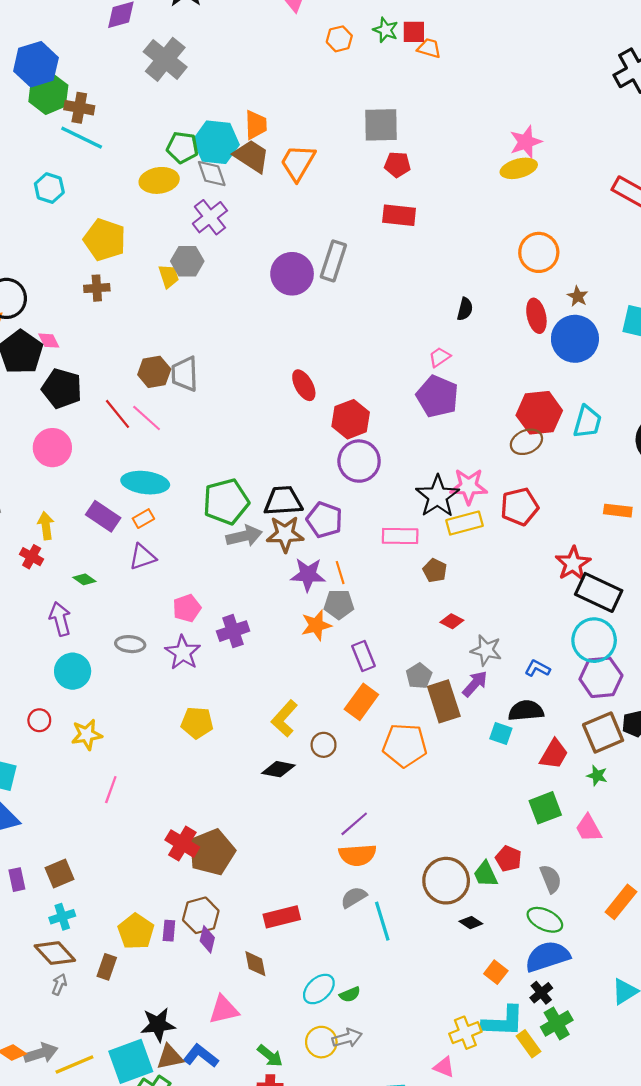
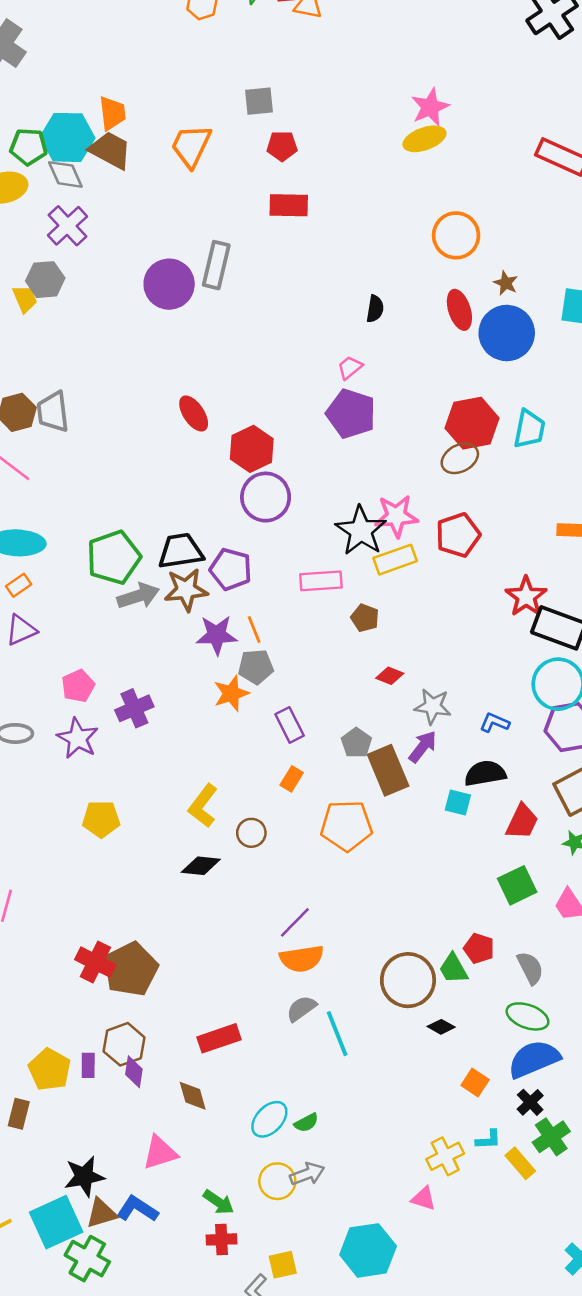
gray square: (381, 125) -> (259, 101), size x0.7
orange trapezoid: (298, 163) -> (191, 146), moved
orange rectangle: (361, 702) -> (292, 779), size x0.6
cyan L-shape: (503, 1022) -> (488, 1140), size x0.5

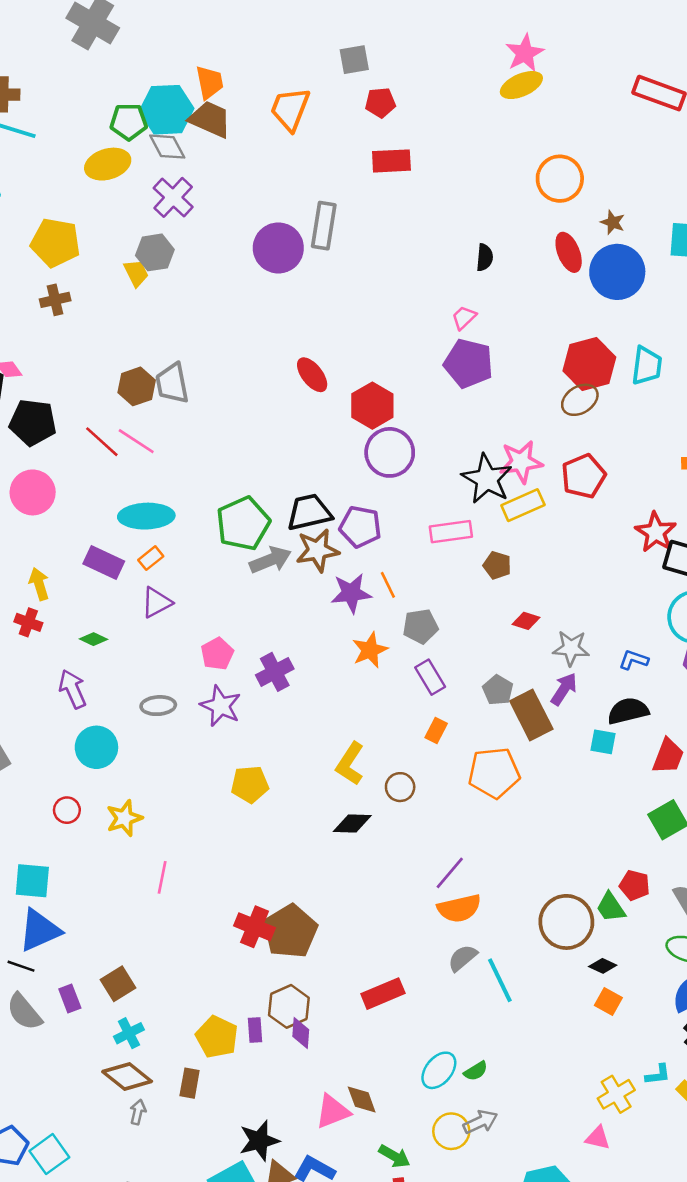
gray pentagon: (256, 667) -> (420, 626), moved
orange square: (475, 1083) -> (608, 1001), moved
brown diamond: (193, 1096) -> (362, 1100), moved

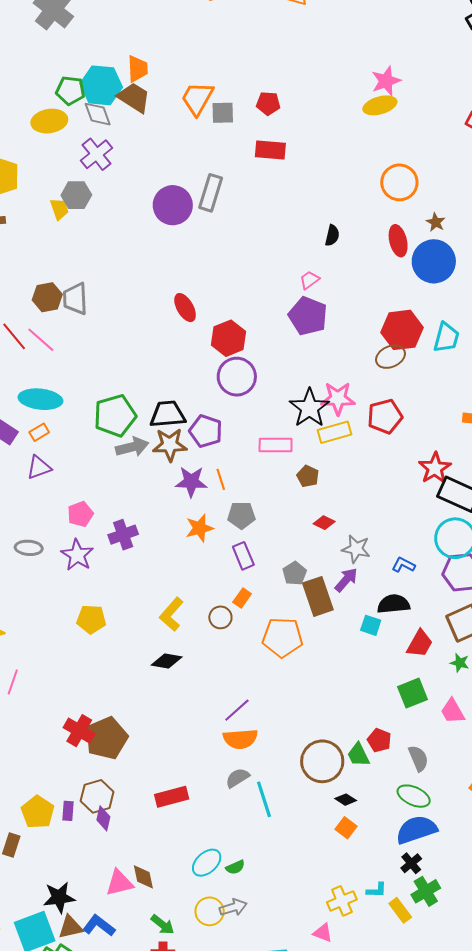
gray square: (354, 60) -> (223, 113), moved
brown circle: (400, 787) -> (220, 617), moved

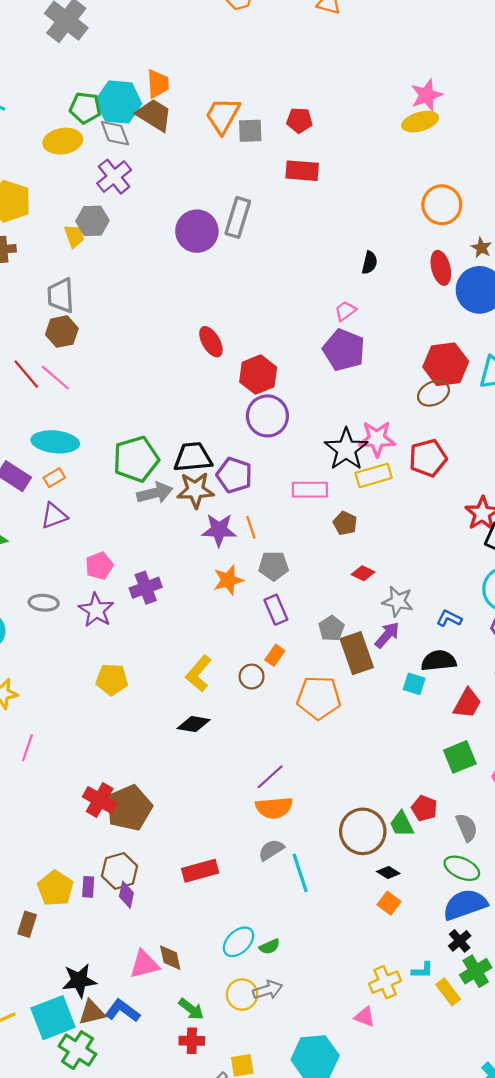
gray trapezoid: (75, 299) -> (61, 295), moved

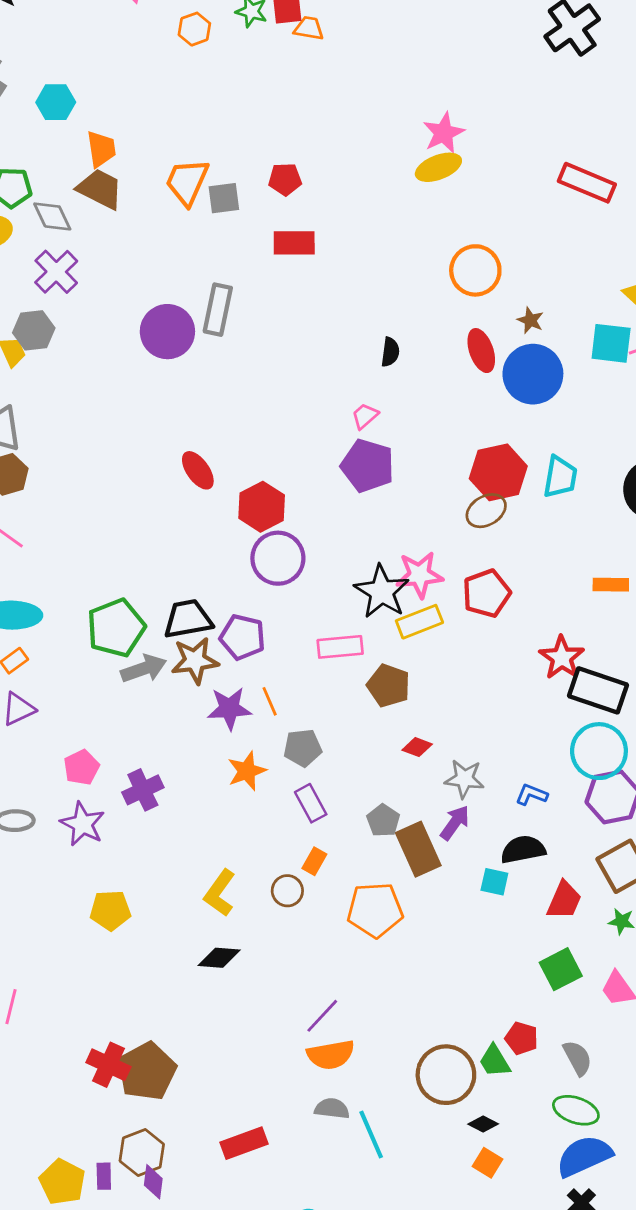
cyan hexagon: (119, 102) -> (56, 102), moved, size x0.7
brown pentagon: (345, 523) -> (389, 686), size x1.4
gray semicircle: (271, 850) -> (332, 1109), turned 44

